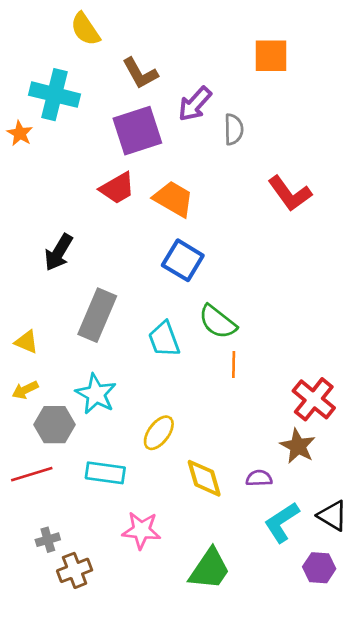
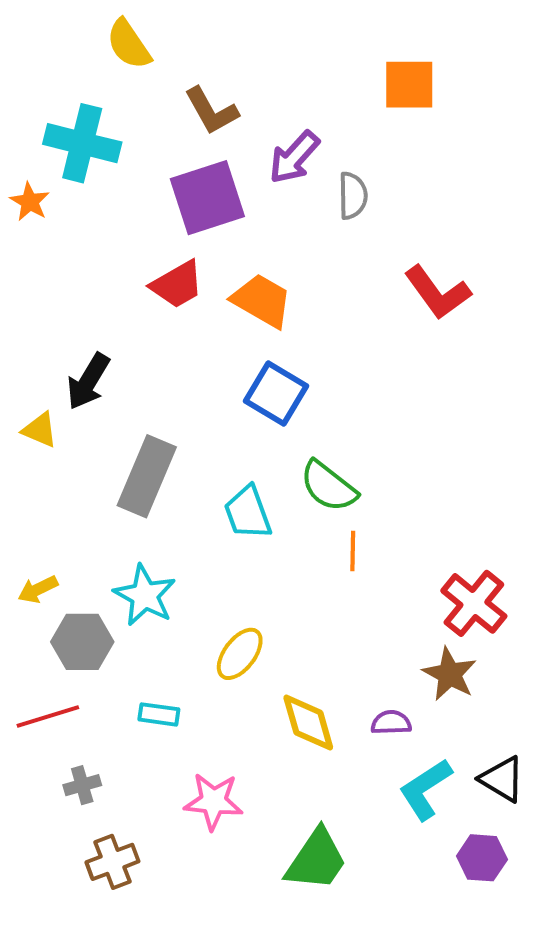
yellow triangle: (26, 342) -> (40, 430), moved
cyan rectangle: (105, 473) -> (159, 714), size x0.7
gray cross: (48, 540) -> (82, 785), moved

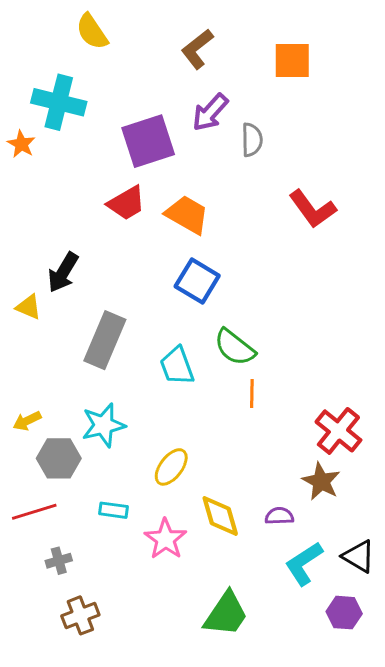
brown L-shape: (211, 111) -> (197, 49), moved, turned 81
cyan star: (145, 595) -> (103, 425), turned 30
pink star: (213, 801) -> (165, 539), moved, turned 30

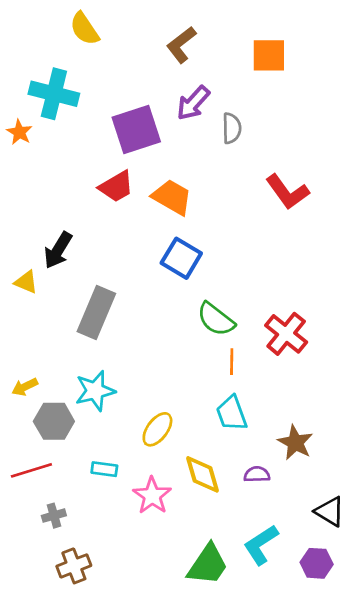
cyan trapezoid: (177, 366) -> (232, 413), moved
red cross: (338, 431) -> (286, 334), moved
cyan L-shape: (304, 564) -> (261, 545), moved

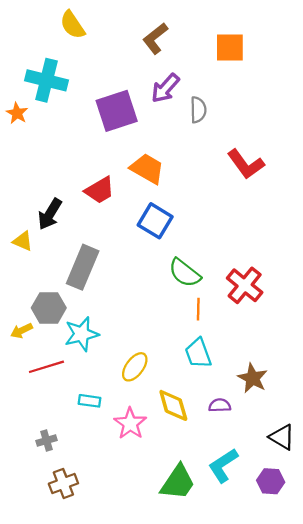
red trapezoid: (116, 187) -> (100, 190), moved
gray hexagon: (54, 421) -> (49, 308), moved
red line: (31, 470) -> (46, 367), moved

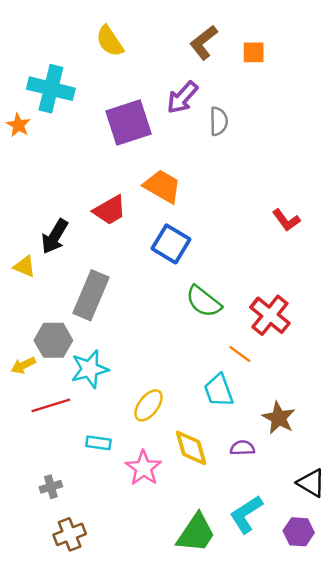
yellow semicircle: (72, 25) -> (110, 41), moved
brown L-shape: (155, 38) -> (204, 42), moved
orange square: (230, 47) -> (254, 52), size x0.7
red L-shape: (246, 164) -> (286, 220), moved, size x0.7
orange line: (198, 309) -> (240, 354), moved, turned -55

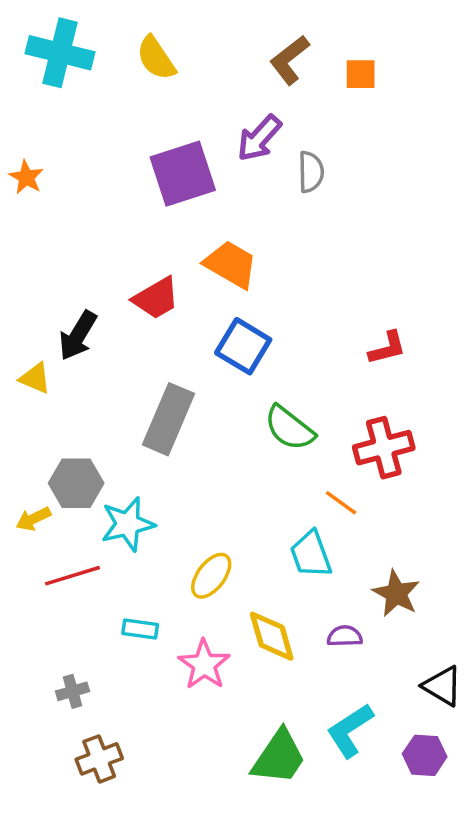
cyan cross: (51, 89) -> (60, 53), moved
red L-shape: (286, 220) -> (387, 348), moved, turned -68
gray rectangle: (91, 295) -> (169, 419), moved
red cross: (270, 315) -> (384, 448), turned 36

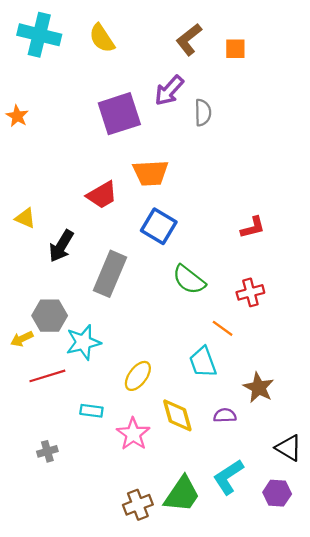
orange trapezoid: (231, 264) -> (151, 173), turned 147
black arrow: (78, 336) -> (61, 246), moved
yellow triangle: (35, 378) -> (25, 218), moved
red cross: (384, 448) -> (250, 292), size x0.7
brown cross: (99, 759) -> (138, 505), moved

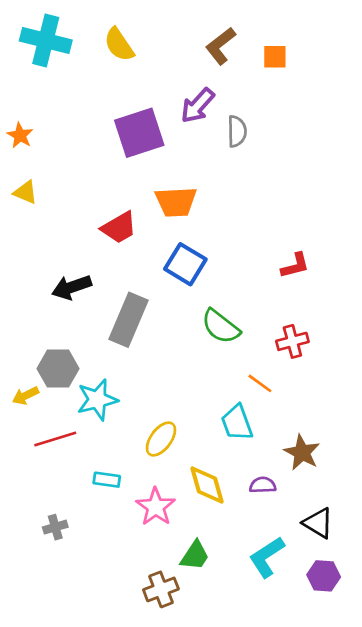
yellow triangle: (25, 218) -> (25, 192), moved
black arrow: (61, 246) -> (72, 287), turned 40
black triangle: (289, 448) -> (318, 523), moved
green trapezoid: (182, 494) -> (195, 556), moved, size x0.7

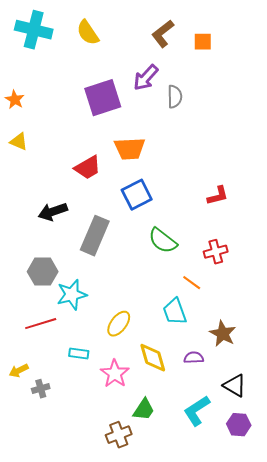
blue square: (185, 264) -> (137, 195), turned 32
yellow arrow: (25, 396) -> (19, 371), moved

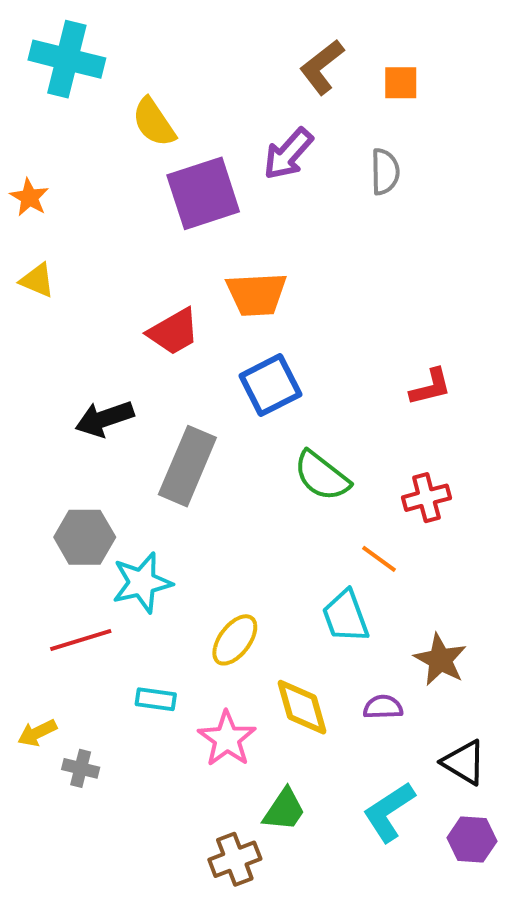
yellow semicircle: (88, 33) -> (154, 122), moved
gray semicircle: (175, 97) -> (385, 172), moved
gray cross: (41, 389) -> (81, 768), turned 30

